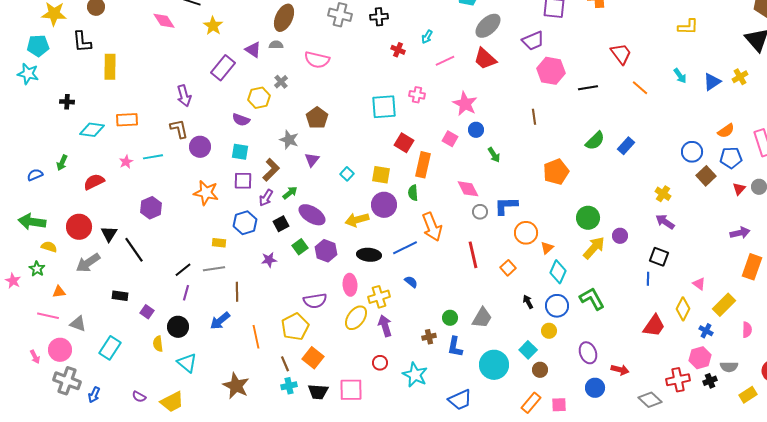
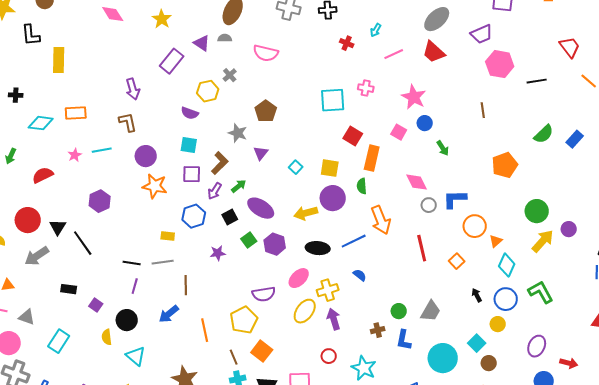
purple circle: (200, 147) -> (146, 156), moved
black line: (183, 270) -> (132, 263), turned 48
pink ellipse: (350, 285) -> (299, 278), turned 50
purple ellipse: (588, 353) -> (537, 346), turned 45

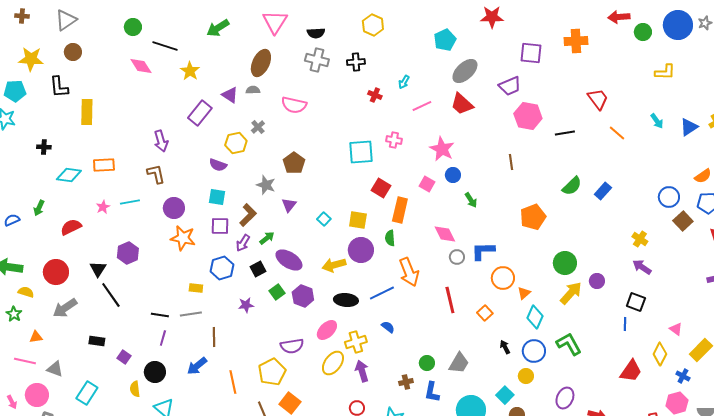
black triangle: (58, 227) -> (98, 269), moved

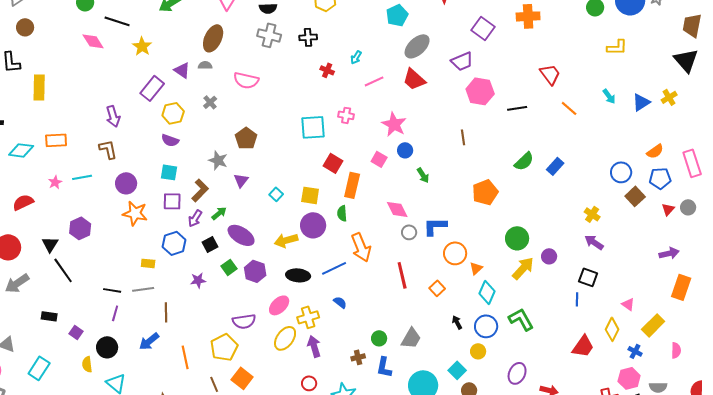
purple square: (531, 53) -> (483, 28), turned 30
yellow hexagon: (236, 143) -> (173, 113), moved

